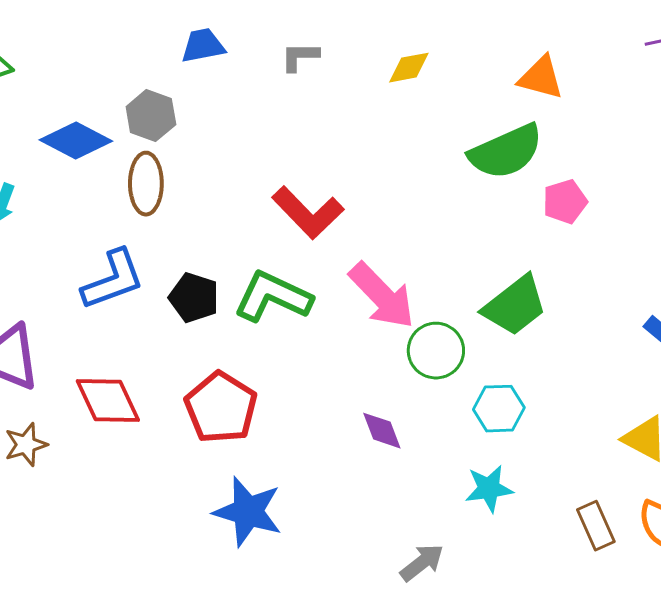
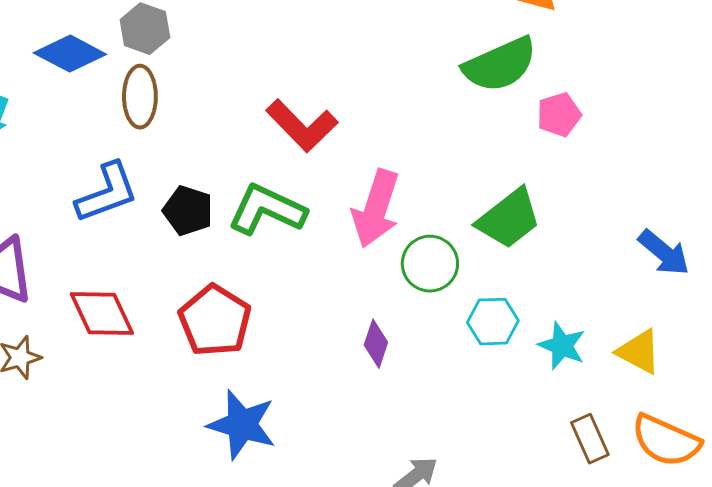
pink arrow: (382, 296) -> (376, 209), turned 62
purple diamond: (382, 431) -> (376, 344), turned 39
cyan star: (489, 489) -> (562, 346), moved, turned 30

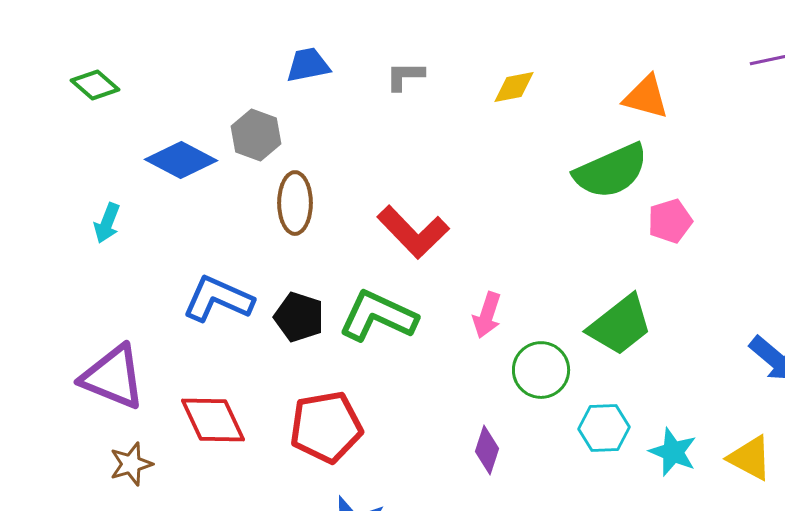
brown ellipse: (140, 97) -> (295, 203), moved
blue L-shape: (107, 193) -> (218, 299), turned -136
pink arrow: (376, 209) -> (487, 315), size x0.6
red pentagon: (215, 321) -> (326, 427), turned 30

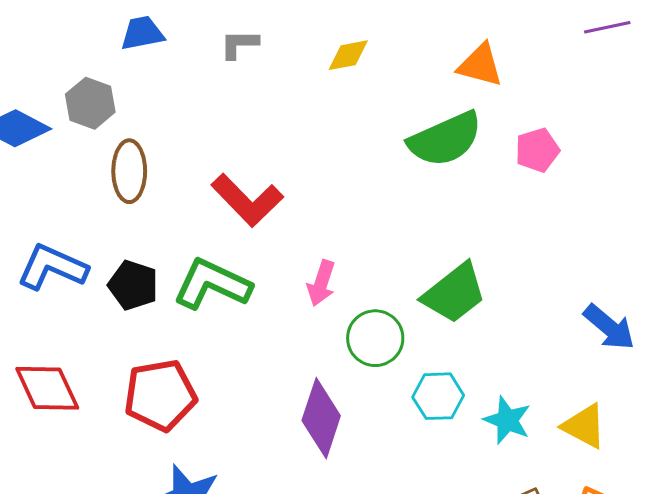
pink pentagon: (670, 221) -> (537, 150), moved
purple diamond: (487, 450) -> (321, 418), size x1.6

